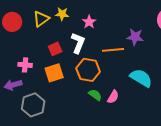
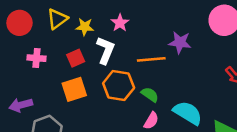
yellow star: (62, 14) -> (85, 27), moved
pink cross: (25, 65) -> (36, 58), moved
cyan semicircle: (141, 78) -> (188, 113), moved
green semicircle: (95, 95) -> (150, 95), moved

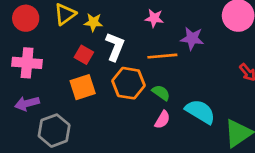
pink star: (120, 23) -> (154, 18), moved, turned -30
pink cross: (36, 58) -> (27, 63), moved, size x1.5
red square: (76, 58) -> (84, 55), turned -36

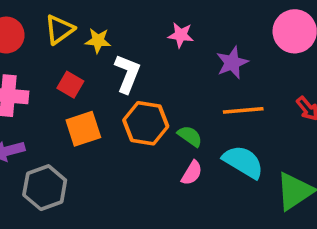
purple star: (192, 39) -> (232, 63), turned -30
red square: (84, 55) -> (70, 85), moved
orange line: (162, 56) -> (243, 110), moved

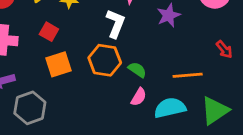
white L-shape: (127, 74) -> (116, 24), moved
orange line: (243, 110) -> (188, 75), moved
cyan semicircle: (243, 162) -> (170, 108), moved, turned -44

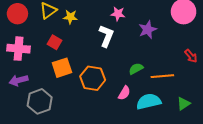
orange hexagon: (105, 60) -> (93, 78), moved
green semicircle: (137, 70) -> (136, 69), moved, turned -64
green triangle: (215, 111) -> (184, 104), size x0.6

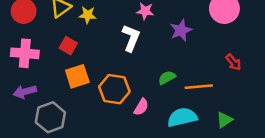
pink semicircle: (124, 93) -> (141, 107), moved

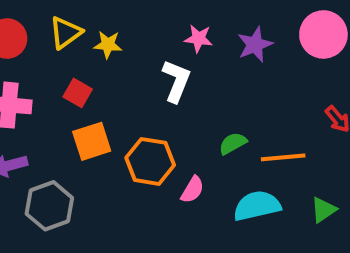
purple star: (181, 30) -> (255, 45), moved

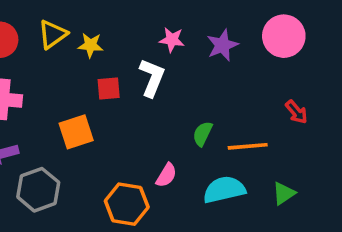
red square: (78, 93) -> (109, 89), moved, turned -35
green semicircle: (233, 143) -> (203, 134), turned -35
orange hexagon: (150, 161) -> (127, 204), moved

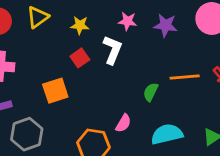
yellow star: (91, 45) -> (80, 25), moved
purple star: (222, 45) -> (166, 25), turned 30
red square: (109, 89) -> (80, 58), turned -30
orange line: (248, 146) -> (185, 77), moved

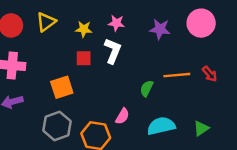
pink star: (127, 21) -> (116, 23), moved
red square: (80, 58) -> (84, 58), turned 35
gray hexagon: (27, 134) -> (57, 126), moved

